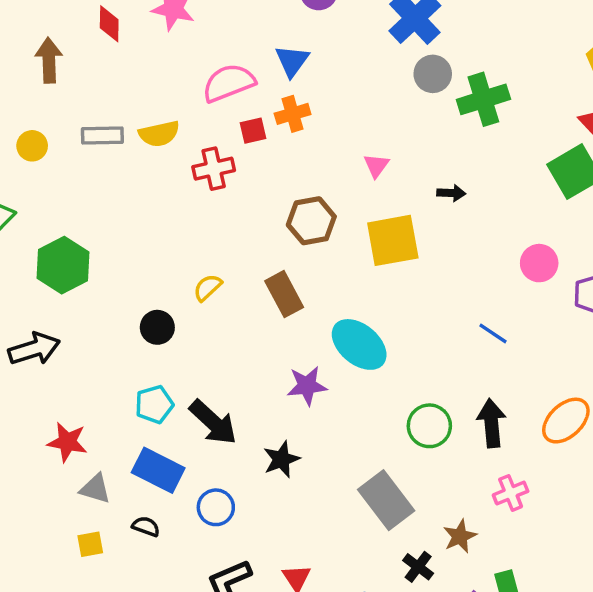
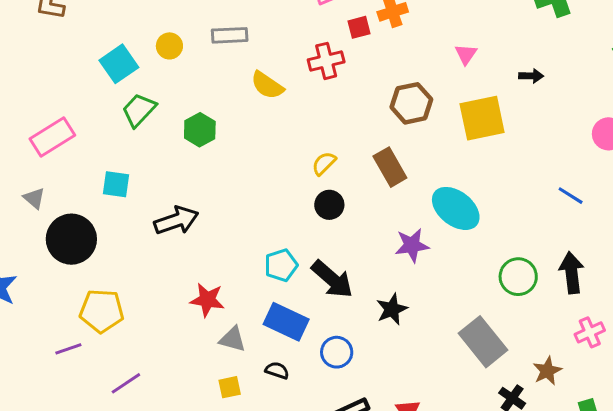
yellow semicircle: (159, 134) -> (267, 85), moved, turned 48
green hexagon: (63, 265) -> (200, 130), moved, size x0.7
black circle: (157, 327) -> (329, 205), moved

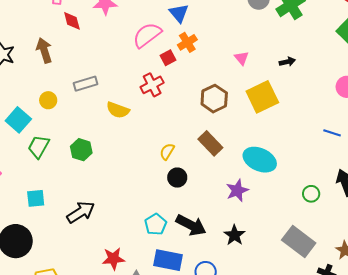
green circle: (518, 277) -> (311, 194), size x0.7

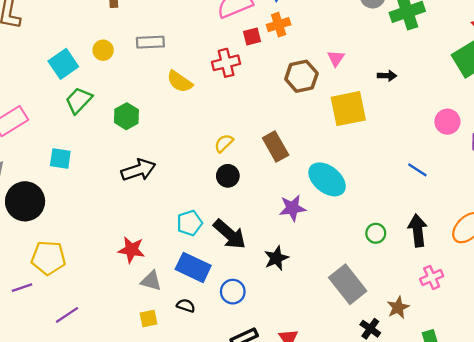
brown hexagon: (214, 99) -> (301, 76), moved
black arrow: (81, 212) -> (138, 170), moved

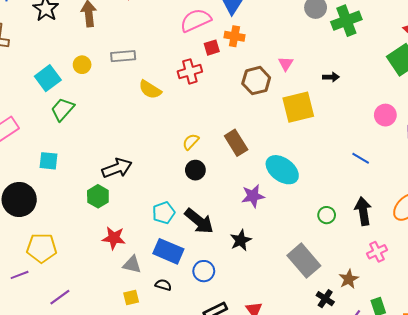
orange cross: (279, 25) -> (234, 36), turned 30
green hexagon: (126, 116) -> (98, 196), moved

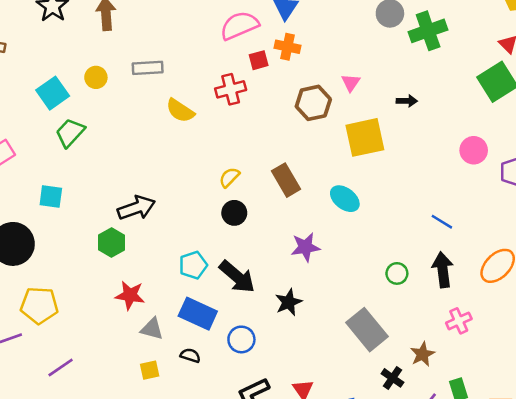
blue line: (361, 158) -> (442, 222), moved
cyan ellipse: (282, 170) -> (345, 199), moved, size x0.7

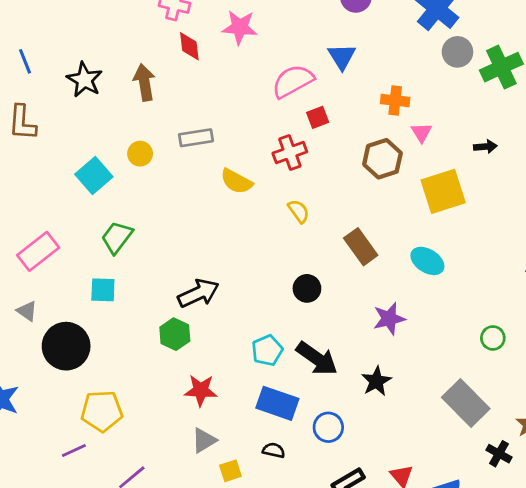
orange cross: (287, 47) -> (395, 101), moved
green trapezoid: (70, 133) -> (117, 237), moved
yellow semicircle: (229, 177) -> (299, 211), moved, turned 105
gray triangle: (152, 329) -> (204, 440), moved, turned -40

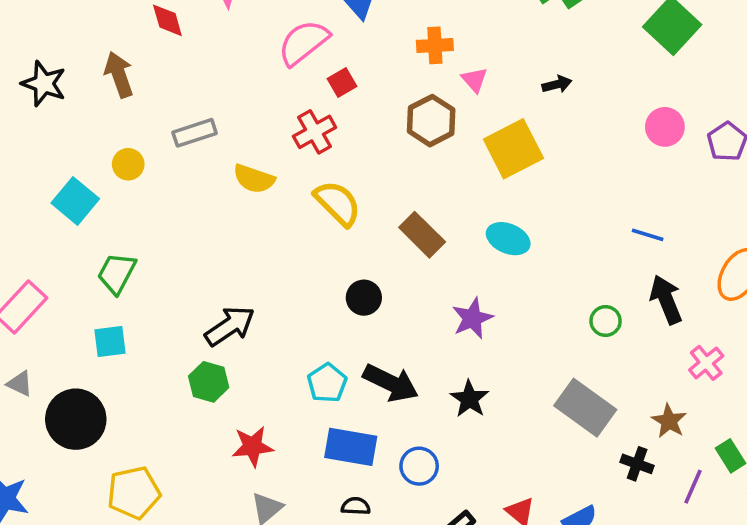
yellow semicircle: (299, 211) -> (338, 203), size x1.6

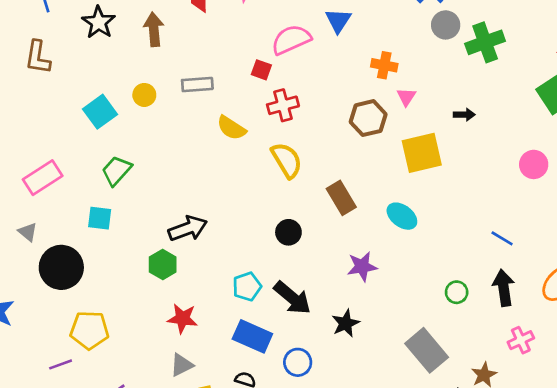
red square: (342, 82) -> (261, 70), moved, turned 36

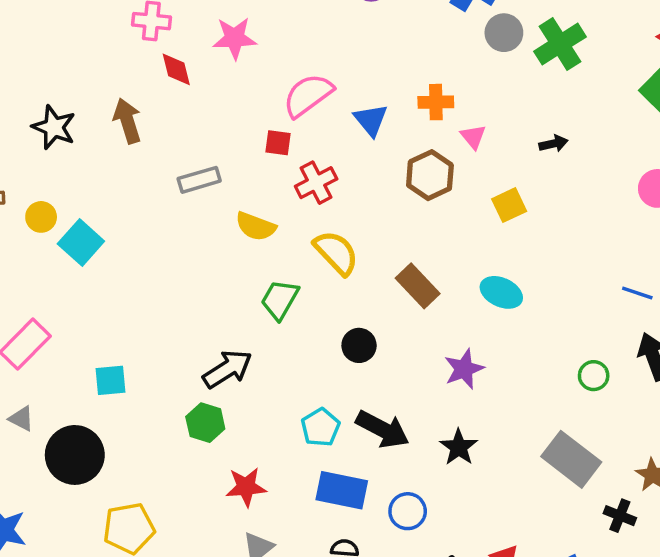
blue triangle: (338, 21) -> (371, 120), moved
yellow circle: (144, 95) -> (41, 217), moved
yellow square: (422, 153) -> (509, 205), size x0.6
green trapezoid: (117, 171) -> (280, 300), moved

